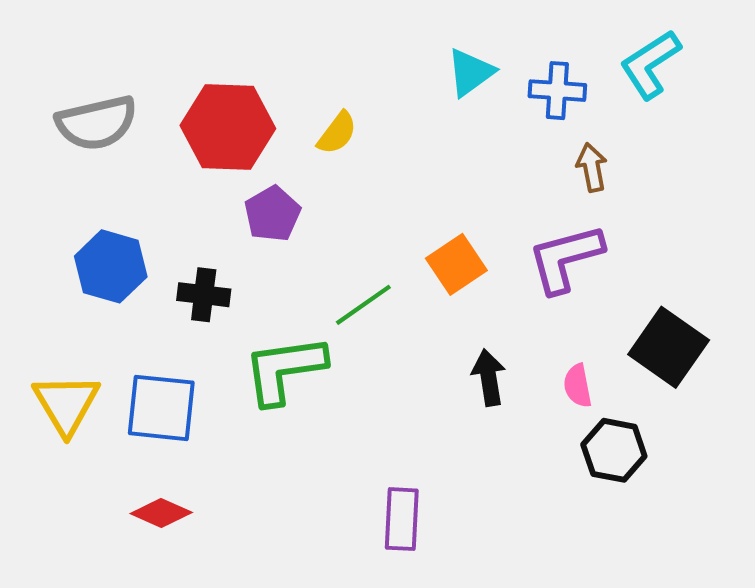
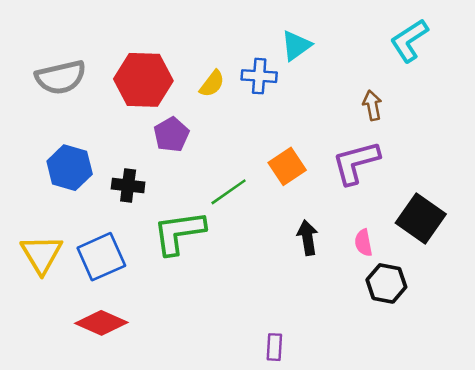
blue cross: (557, 91) -> (259, 76), moved
blue square: (161, 408) -> (101, 257), turned -30
red diamond: (161, 513) -> (101, 323), size x1.4
purple rectangle: (402, 519) -> (274, 347), moved, size x0.7

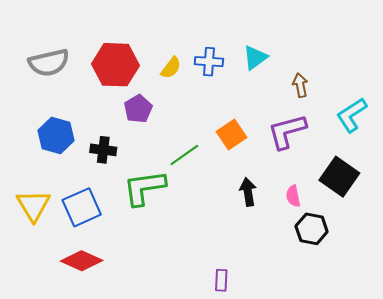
cyan L-shape: (409, 40) -> (352, 115), moved
cyan triangle: (296, 46) -> (255, 57), moved

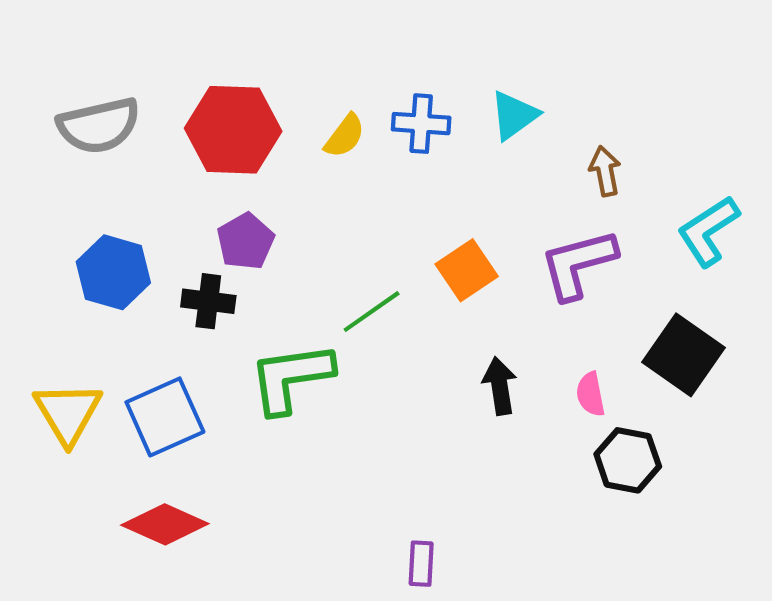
purple pentagon: (138, 109) -> (246, 241), moved
purple rectangle: (221, 280) -> (421, 564), moved

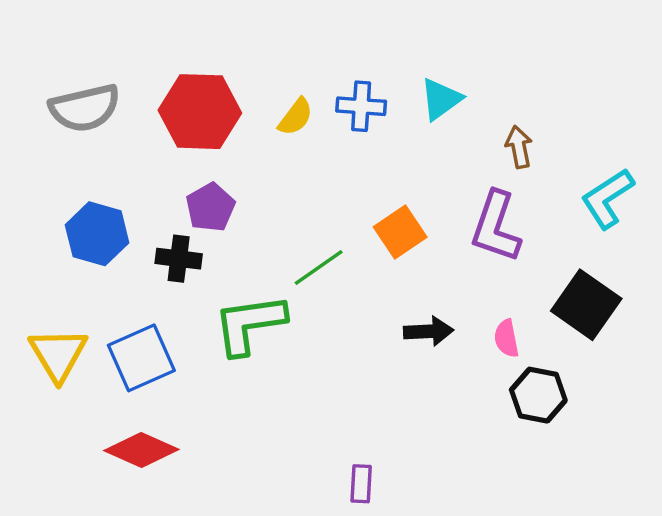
purple L-shape: (578, 264) -> (496, 227), turned -56
black arrow: (500, 386) -> (428, 331), turned 96

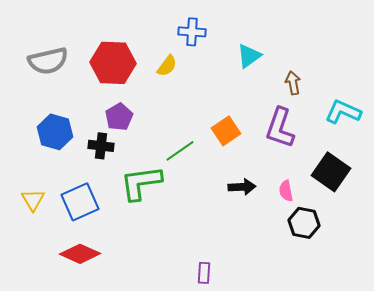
blue cross: (361, 106) -> (192, 32), moved
cyan L-shape: (607, 198) -> (343, 112), turned 57
yellow triangle: (58, 354) -> (33, 200), size x0.7

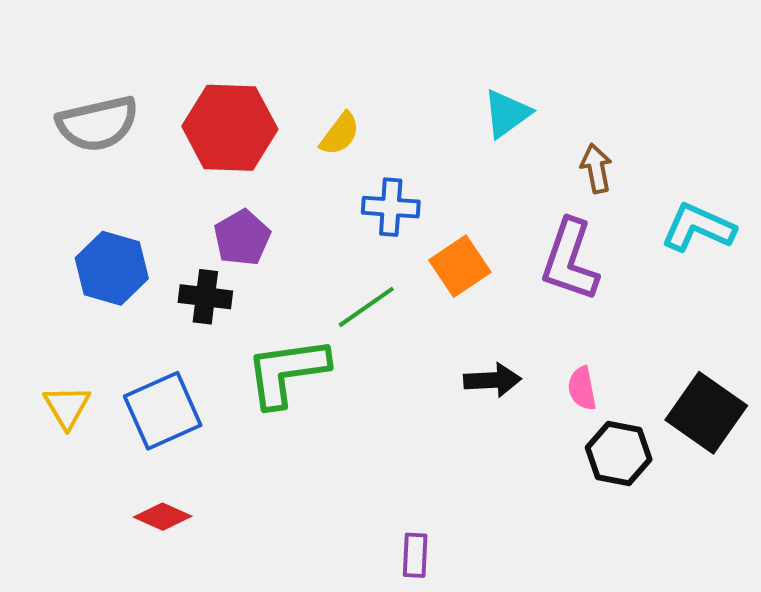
blue cross: (192, 32) -> (391, 207), moved
black square: (331, 172) -> (706, 413), moved
red diamond: (80, 254) -> (163, 517), size x0.7

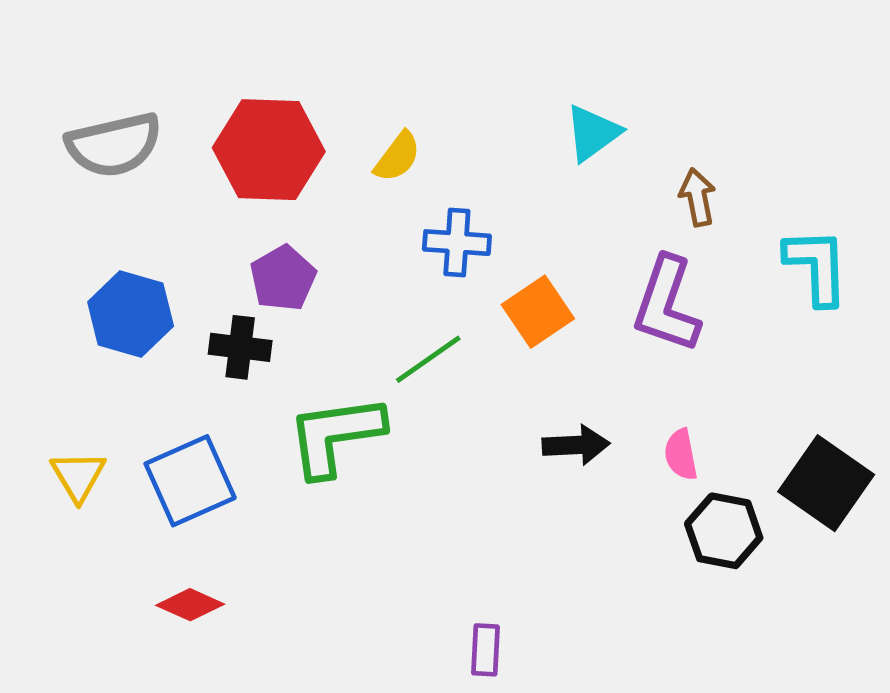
cyan L-shape: (698, 228) -> (817, 266), turned 64

